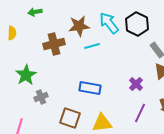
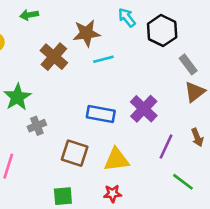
cyan arrow: (109, 23) -> (127, 18), moved, size x0.7
brown cross: (54, 44) -> (54, 57), turned -35
purple cross: (136, 84) -> (144, 109), moved, size x1.5

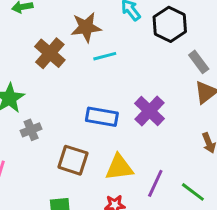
purple line: (166, 147) -> (155, 183), moved

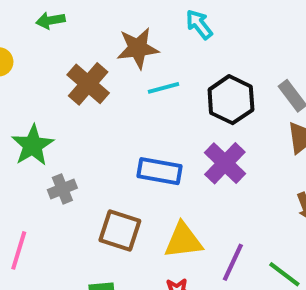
black hexagon: (170, 24) -> (231, 100), moved

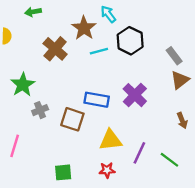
cyan arrow: (199, 24) -> (108, 14), moved
brown star: (138, 48) -> (84, 28), turned -30
black hexagon: (231, 100) -> (130, 41), moved
brown square: (120, 231) -> (72, 119), moved

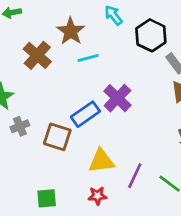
cyan arrow: (108, 14) -> (113, 15), moved
black hexagon: (130, 41) -> (151, 35), moved
purple cross: (135, 95) -> (117, 98), moved
blue rectangle: (97, 100) -> (85, 114), turned -45

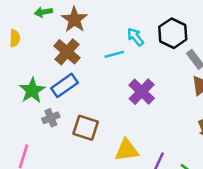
cyan arrow: (113, 15) -> (135, 37), moved
brown star: (71, 31) -> (74, 20), moved
blue rectangle: (85, 114) -> (65, 85), moved

